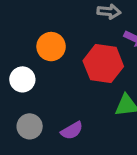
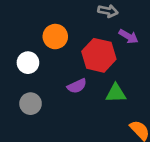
purple semicircle: (72, 131) -> (77, 86), moved

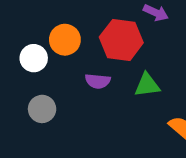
orange circle: (55, 37) -> (65, 40), moved
purple semicircle: (77, 86) -> (98, 81), turned 36

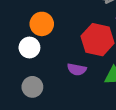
orange circle: (65, 40) -> (42, 24), moved

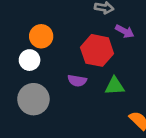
gray circle: (32, 87) -> (33, 99), size x1.5

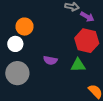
purple arrow: (125, 31) -> (87, 17), moved
red hexagon: (97, 50) -> (87, 41), moved

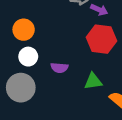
white circle: (15, 44) -> (28, 57), moved
green triangle: (78, 65) -> (93, 81), moved

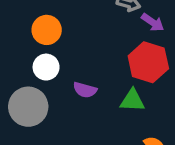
green triangle: (93, 81) -> (132, 100), moved

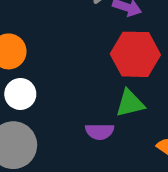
purple semicircle: (85, 90) -> (100, 131), moved

